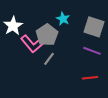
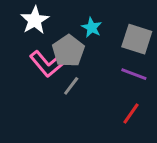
white star: (13, 26) -> (35, 20), moved
red line: (90, 78) -> (131, 114), turned -49

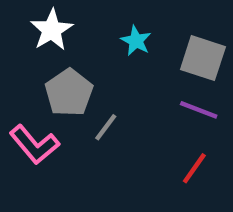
gray pentagon: (68, 51) -> (69, 93), moved
pink L-shape: (46, 64) -> (34, 145), moved

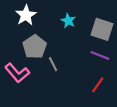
gray line: (106, 127) -> (53, 64), turned -64

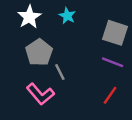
cyan star: (68, 21) -> (67, 16), moved
pink L-shape: (17, 73) -> (40, 94), moved

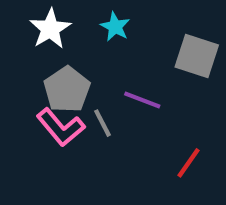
purple line: (113, 62) -> (142, 100), moved
pink L-shape: (40, 94) -> (61, 127), moved

